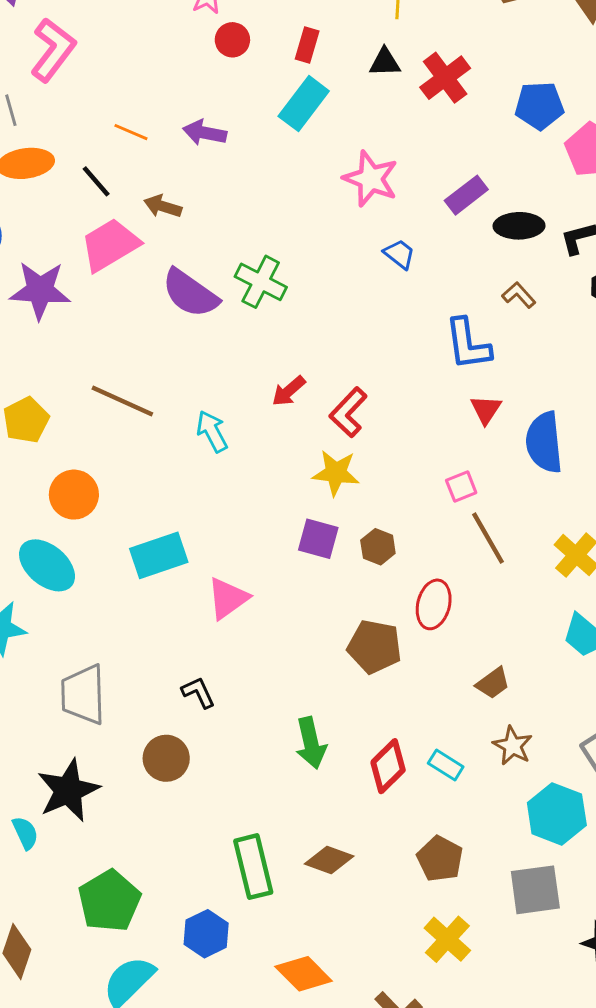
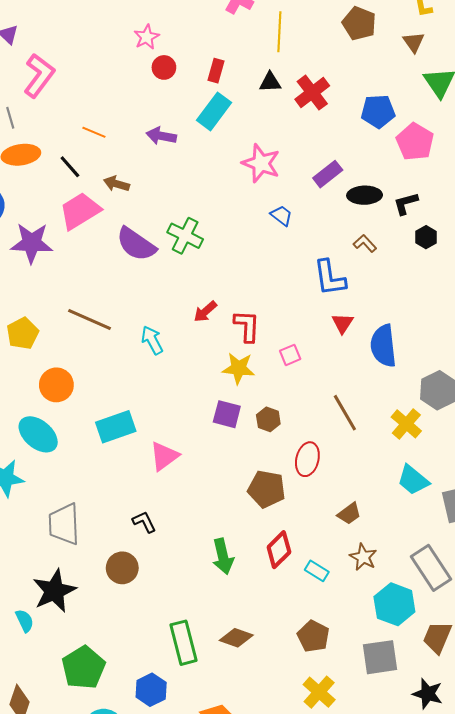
purple arrow: (205, 133) -> (161, 136), moved
red L-shape: (348, 412) -> (247, 326), turned 140
pink square: (461, 486) -> (290, 355), moved
red diamond: (388, 766) -> (279, 550), moved

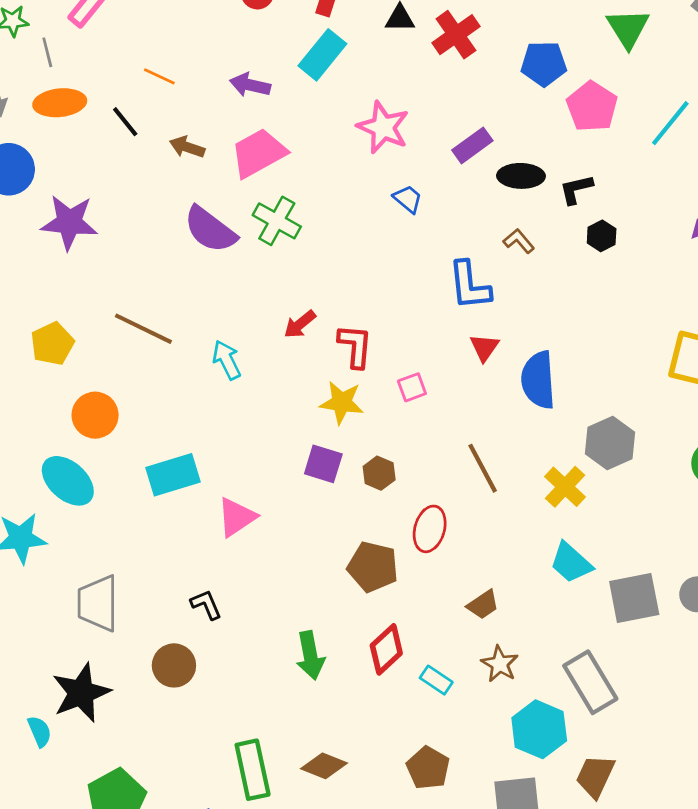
pink trapezoid: (80, 211) -> (259, 153), moved

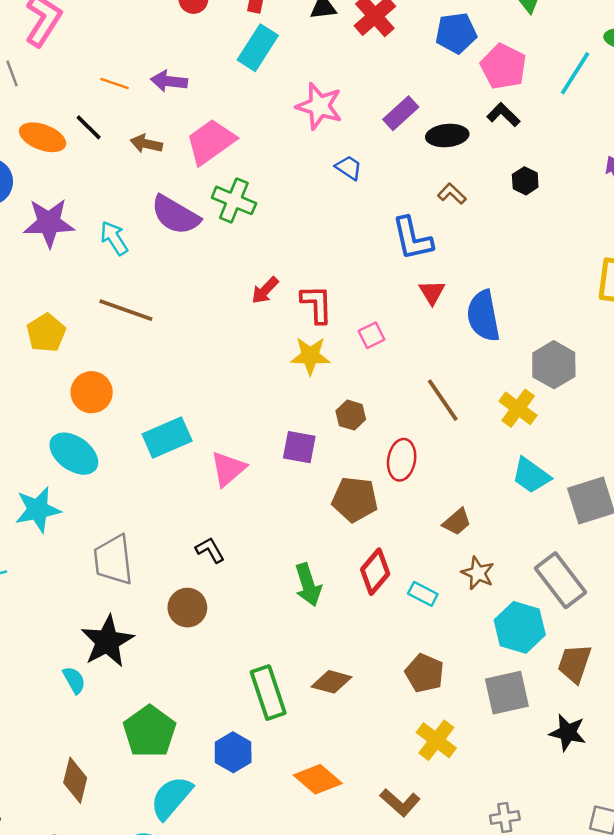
purple arrow: (250, 85) -> (169, 81), moved
orange ellipse: (60, 103) -> (43, 137), moved, turned 33
black L-shape: (576, 189) -> (503, 115), moved, turned 64
cyan arrow: (227, 360) -> (114, 238), moved
purple square: (323, 464) -> (299, 447), moved

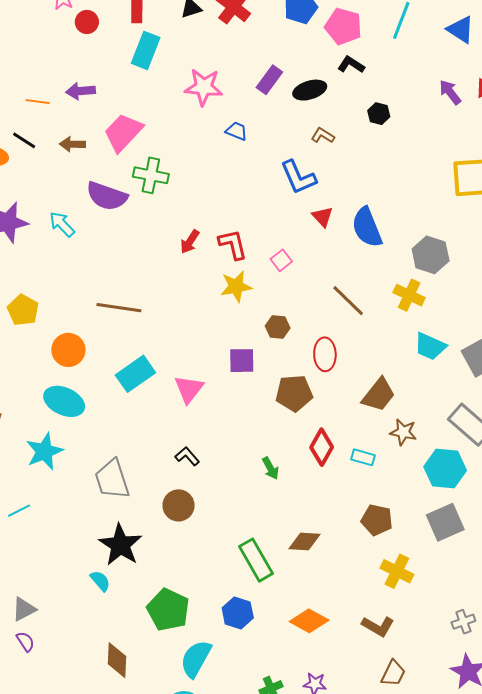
brown line: (126, 310) -> (119, 308), moved
brown trapezoid: (457, 522) -> (379, 395), size x1.5
green arrow: (308, 585) -> (271, 468), size x0.7

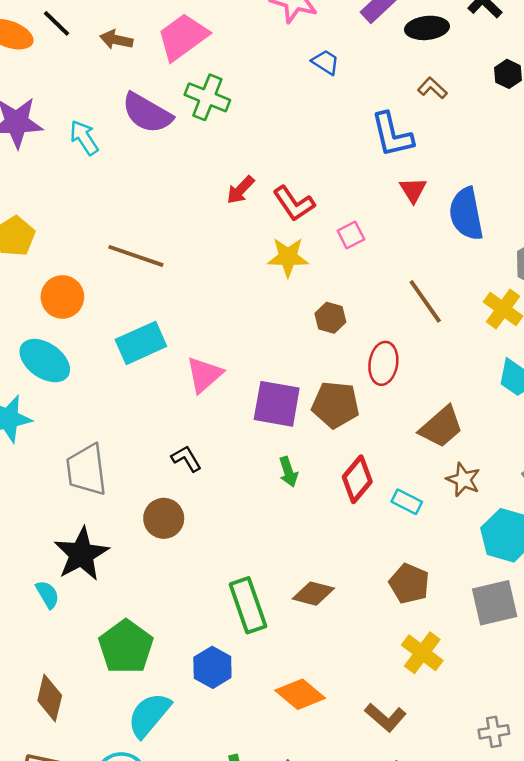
red L-shape: (233, 244) -> (294, 203), turned 148
purple square: (242, 361) -> (277, 404), moved, size x1.4
green arrow: (271, 468) -> (288, 472), moved

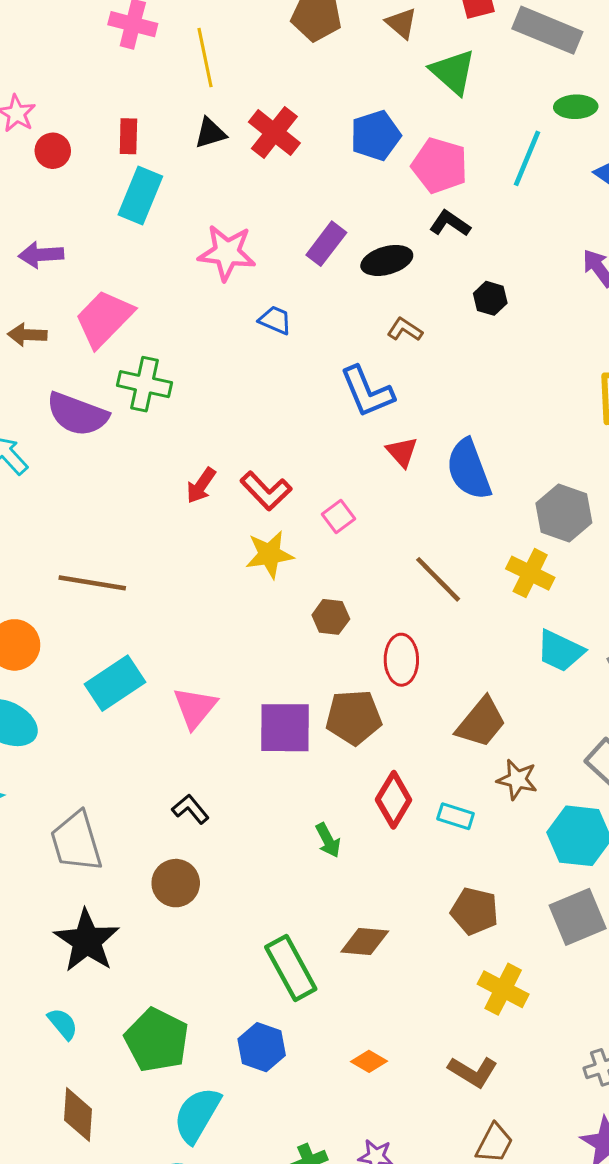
green arrow: (288, 472) -> (328, 840), moved
cyan semicircle: (47, 594) -> (63, 1024), moved
orange diamond: (300, 694) -> (369, 1061), size x0.6

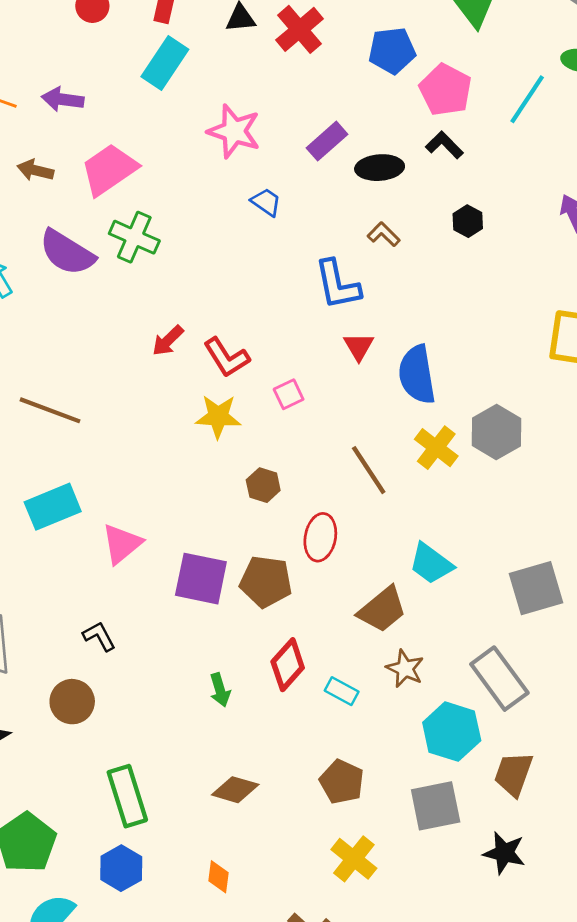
yellow cross: (530, 573) -> (436, 448), moved
cyan trapezoid: (560, 651) -> (431, 564), moved
green rectangle: (291, 968) -> (127, 796), moved
orange diamond: (369, 1061) -> (219, 877), moved, turned 56

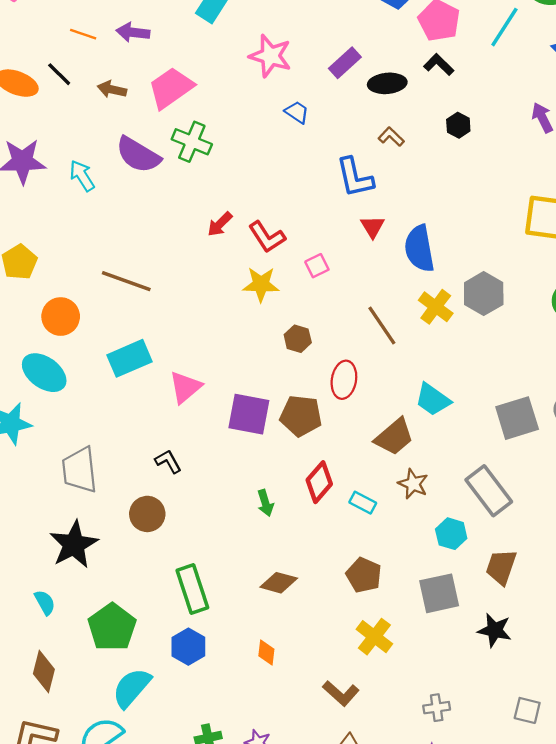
cyan hexagon: (452, 732) -> (451, 534), size x0.7

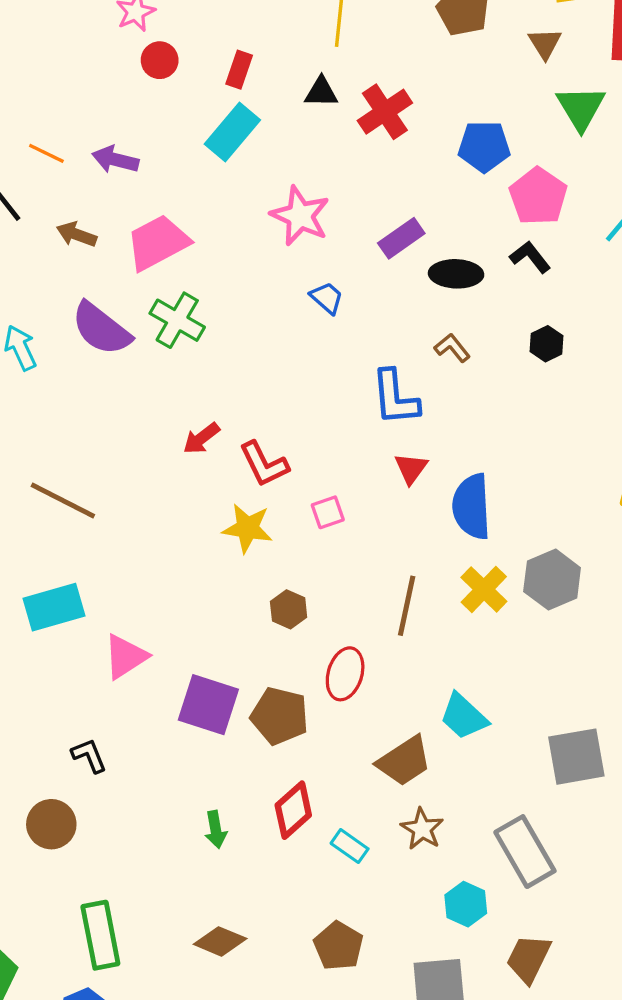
brown line: (382, 325) -> (407, 606), turned 39

